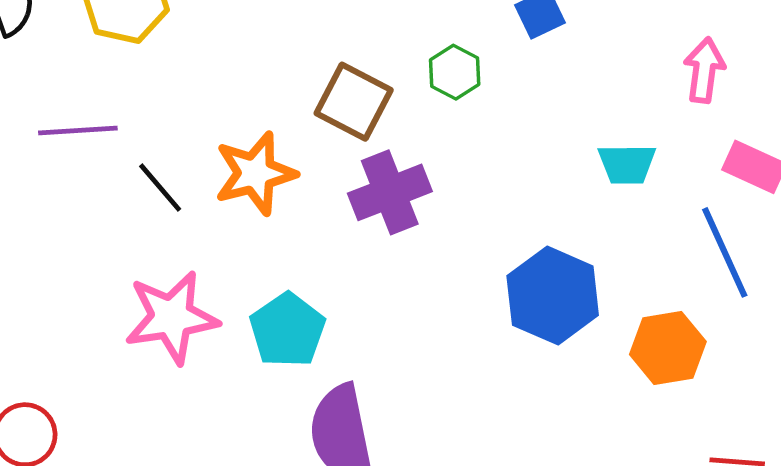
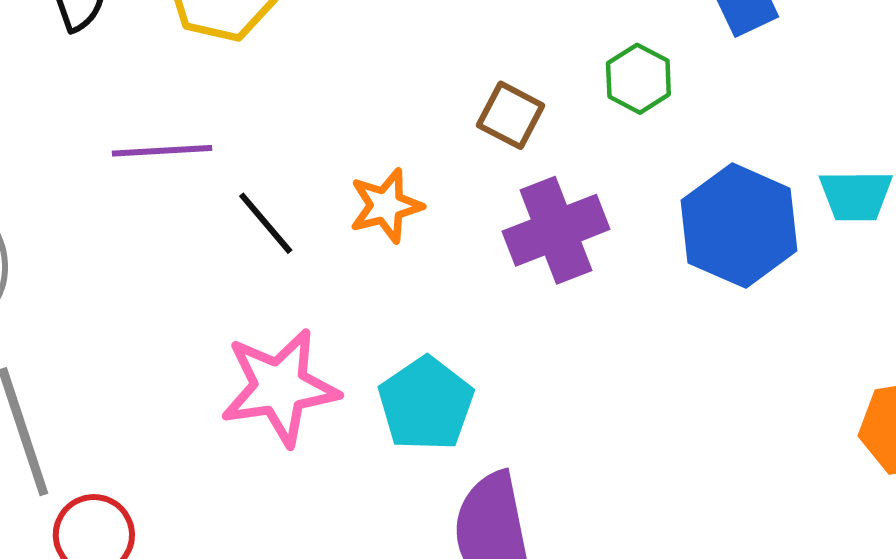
brown square: (354, 102) -> (511, 115), size x0.7
orange star: (255, 173) -> (386, 206), size x0.7
blue hexagon: (553, 296) -> (739, 226), moved

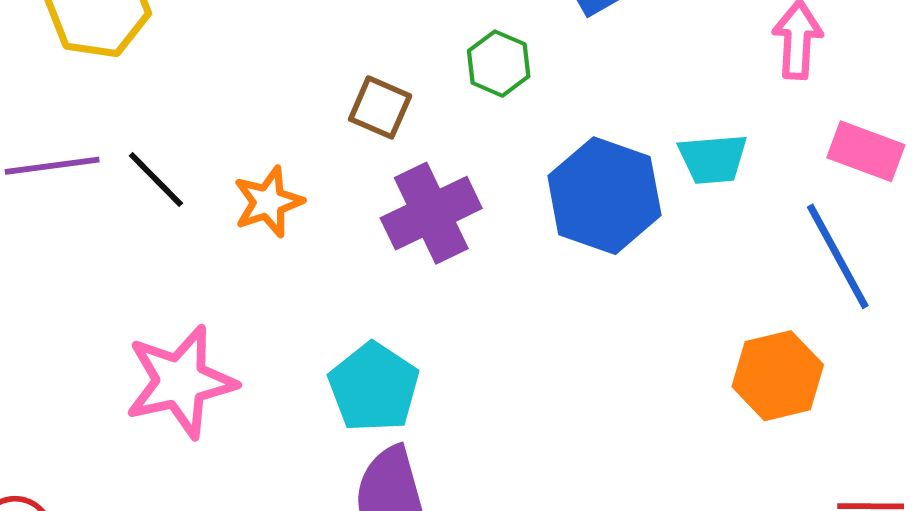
black line: (266, 223) -> (156, 179), moved
cyan pentagon: (426, 404) -> (374, 387), moved

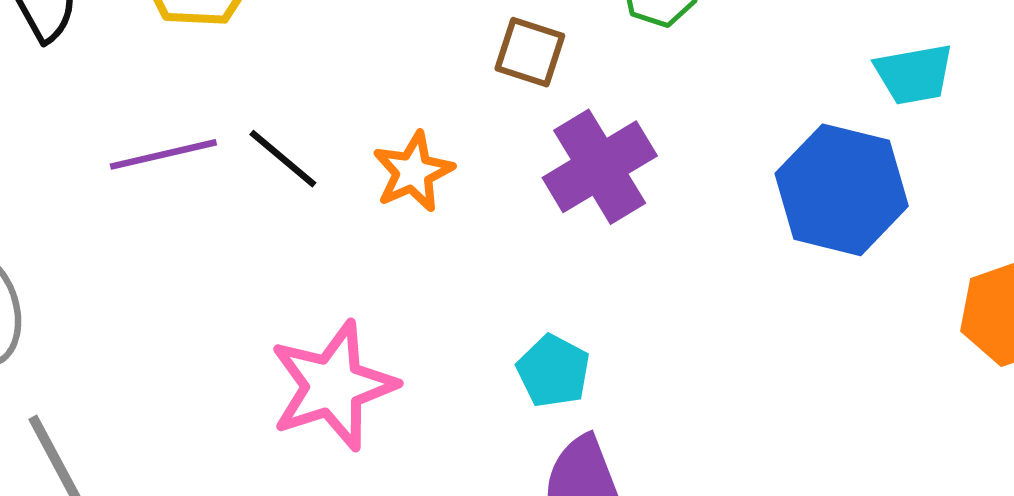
blue hexagon: (604, 196) -> (842, 190), moved
cyan pentagon: (374, 387) -> (553, 371), size x0.7

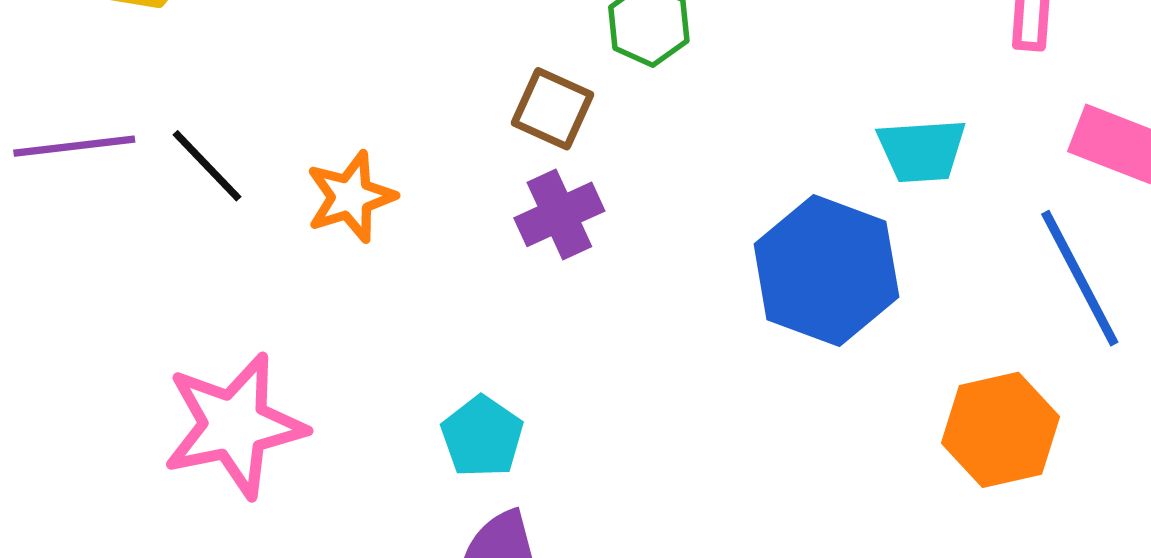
brown square: (530, 52) -> (553, 109), moved
purple cross: (600, 167) -> (559, 214), size x0.7

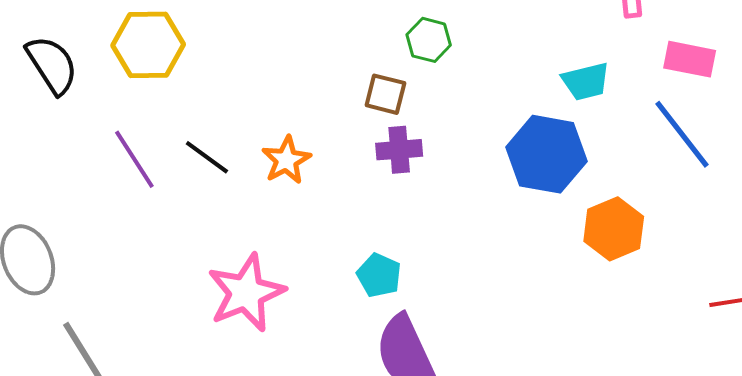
purple line: (74, 146) -> (134, 159), turned 74
purple cross: (559, 214) -> (399, 150), turned 30
orange hexagon: (1000, 430) -> (614, 229), moved

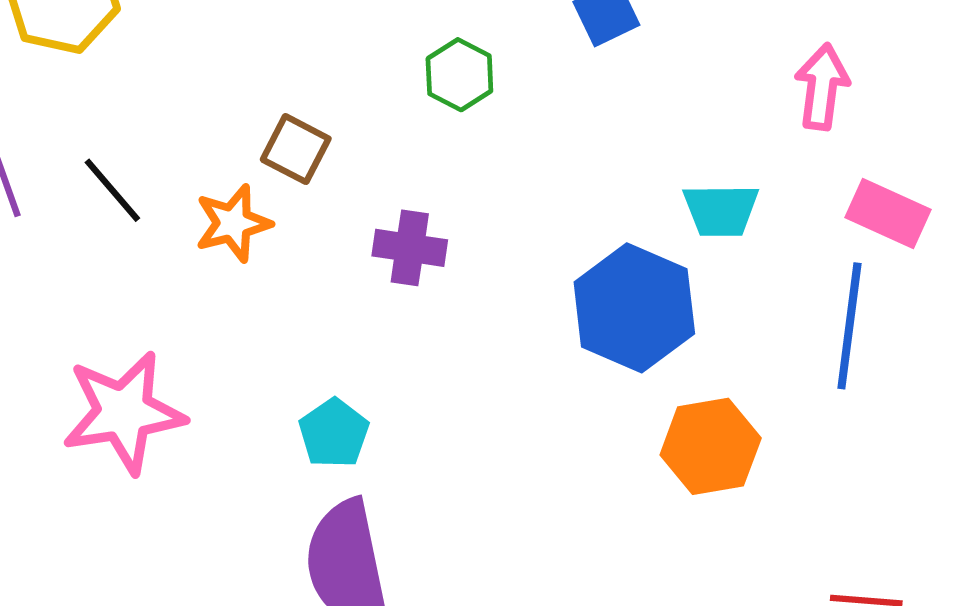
green hexagon: (429, 40) -> (459, 75), moved
brown square: (385, 94) -> (296, 149), moved
blue line: (682, 134) -> (849, 326), turned 32

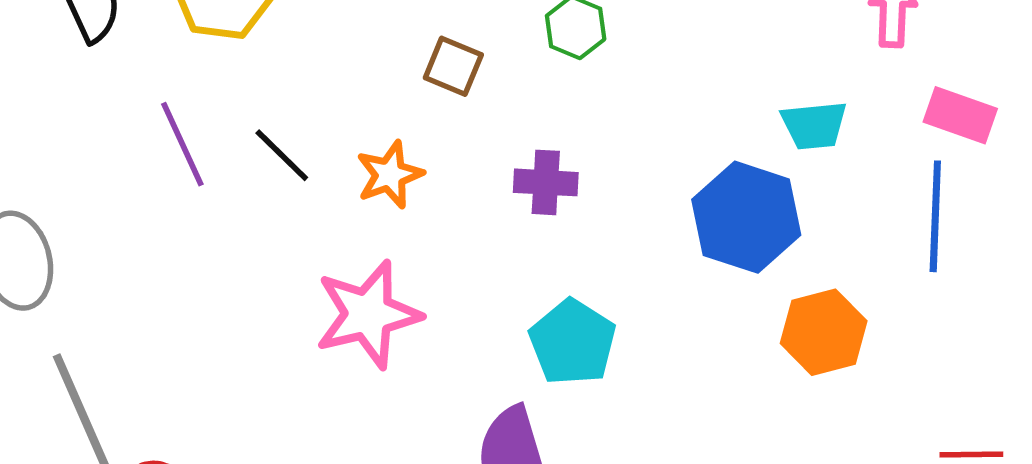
brown square: (296, 149) -> (453, 66), moved
pink star: (124, 412) -> (368, 314), moved
cyan pentagon: (334, 433) -> (573, 342), moved, size x1.4

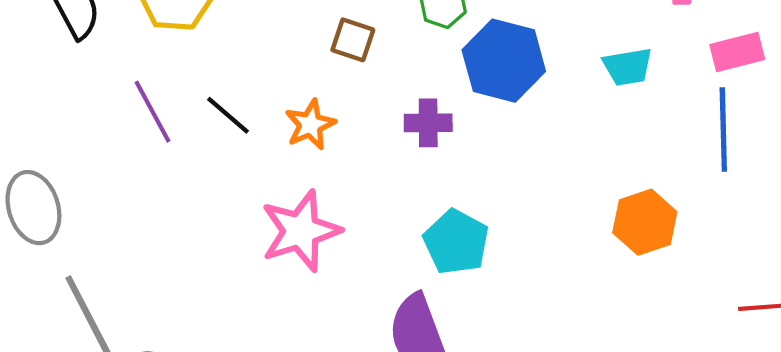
pink rectangle: (960, 115) -> (737, 52), turned -30
blue hexagon: (746, 217) -> (504, 61), moved

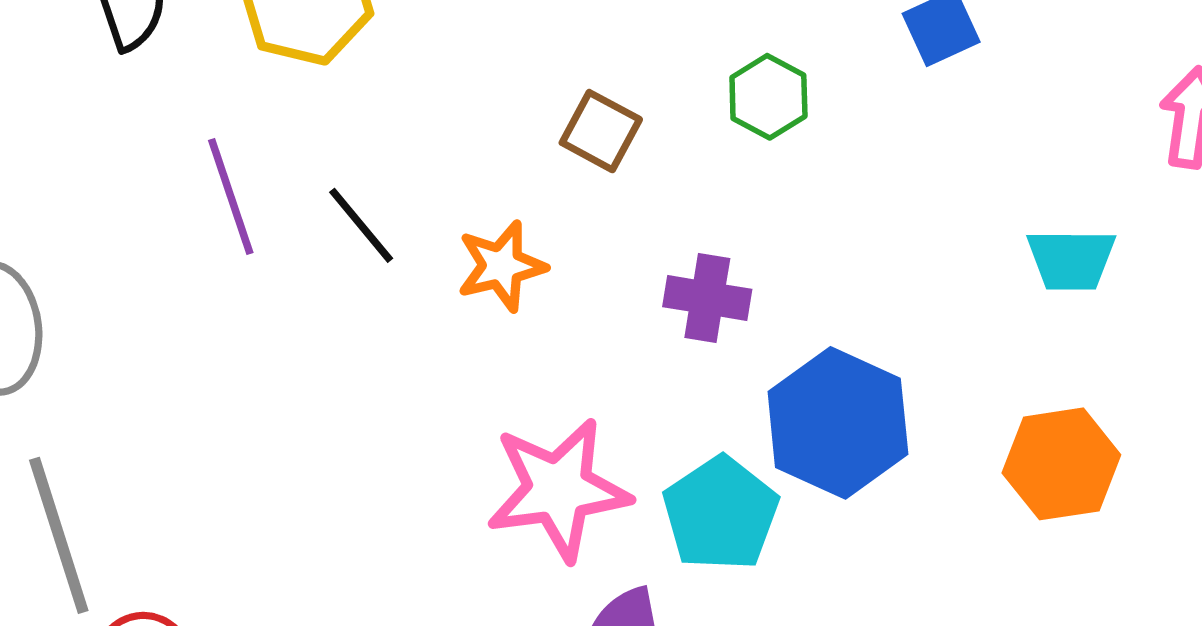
blue hexagon: (504, 61) -> (838, 423), moved
orange hexagon: (645, 222) -> (1061, 464), moved
pink star: (301, 231) -> (558, 489), moved

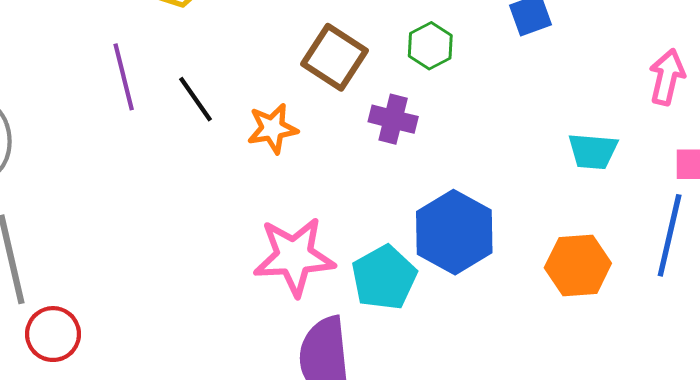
brown square: (601, 131) -> (335, 57), size x1.4
purple cross: (707, 298) -> (393, 119), moved

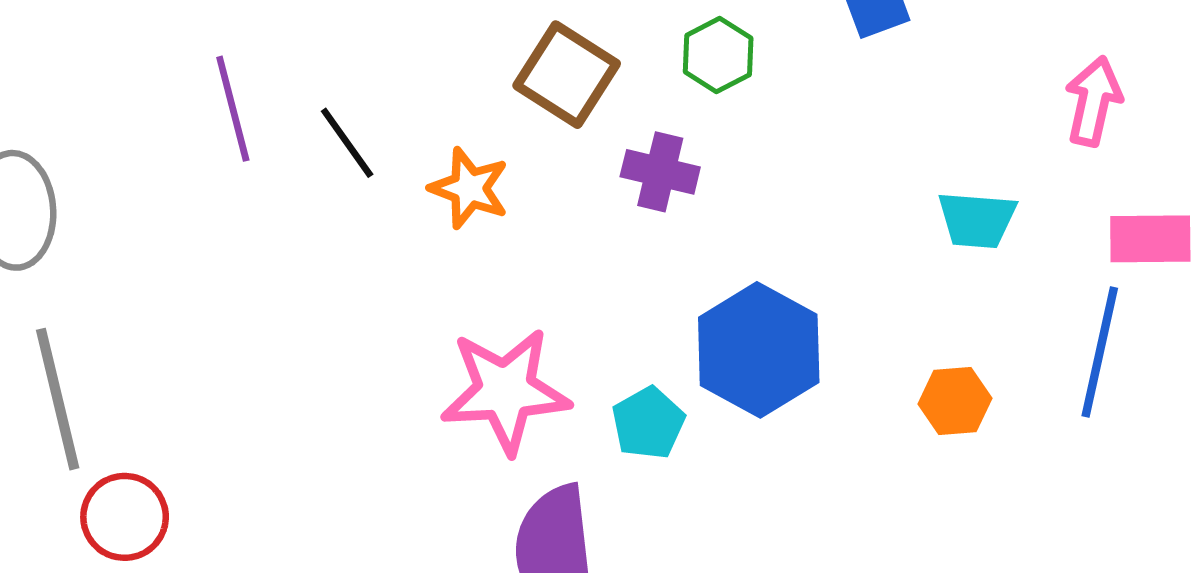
orange star: (272, 128) -> (469, 188), turned 30
orange hexagon: (578, 266) -> (955, 401), size x0.7
cyan pentagon: (384, 278) -> (648, 423), size x0.7

